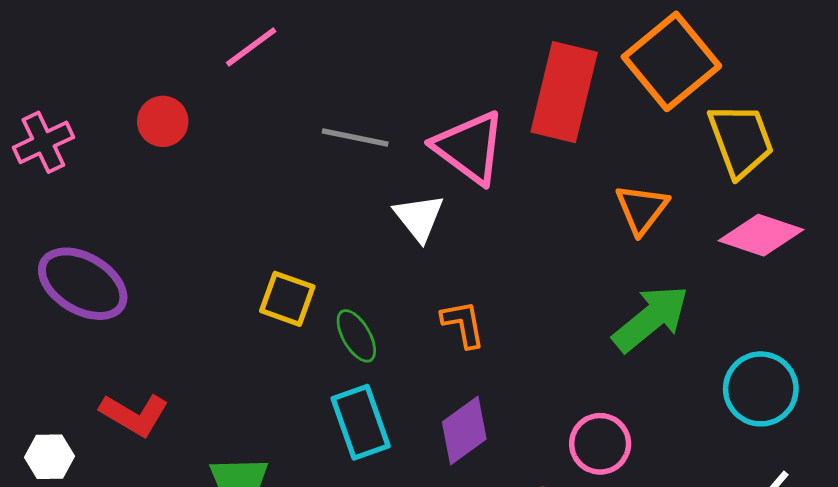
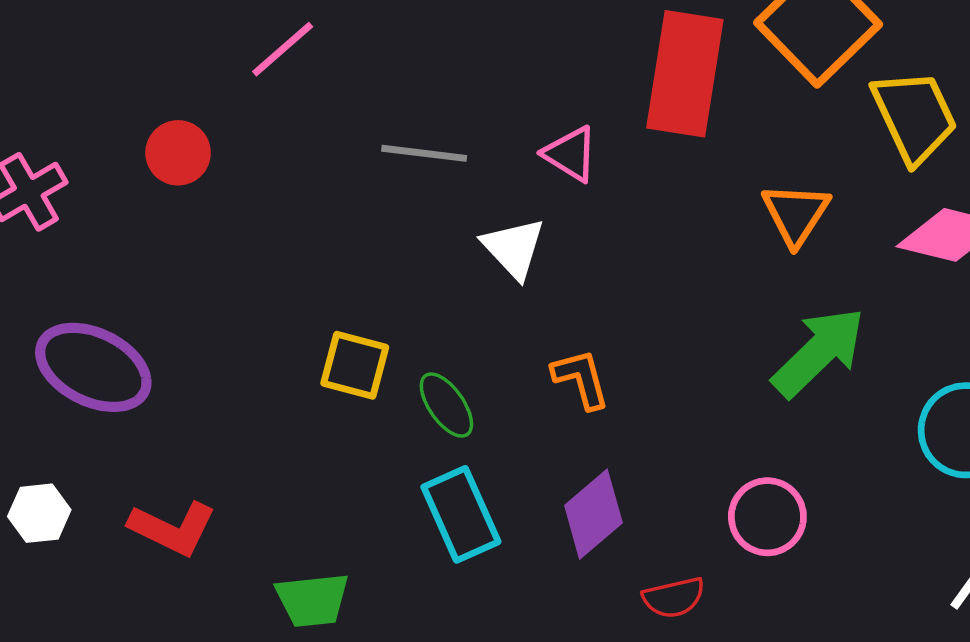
pink triangle: (469, 147) -> (570, 154), size x0.6
white hexagon: (50, 457) -> (39, 513), moved

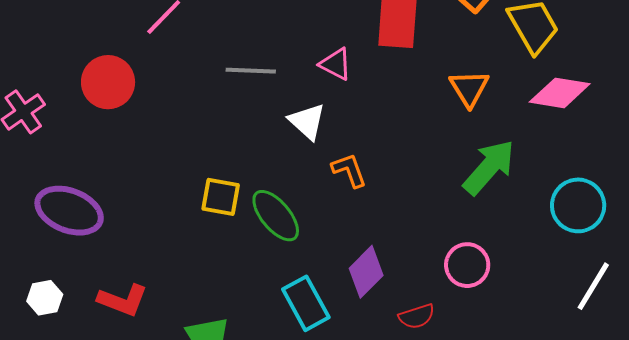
red circle: (178, 153) -> (108, 82), size x1.4
orange L-shape: (581, 379) -> (349, 170), moved
green ellipse: (446, 405) -> (276, 216), size x1.4
cyan rectangle: (461, 514) -> (306, 303), moved

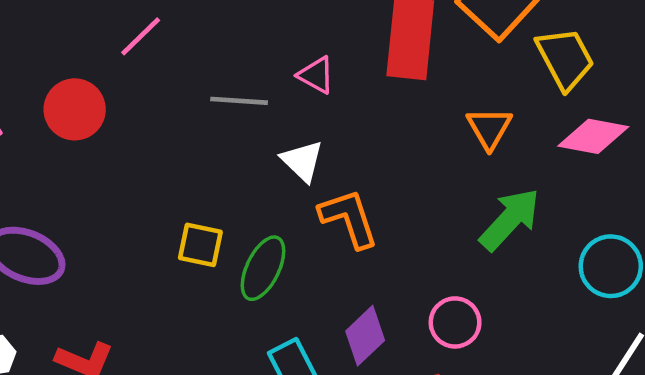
pink triangle: (336, 64) -> (316, 75), moved
orange L-shape: (349, 170) -> (349, 218), size x1.5
green ellipse: (276, 216) -> (263, 268), turned 64
pink circle: (467, 265) -> (455, 322), moved

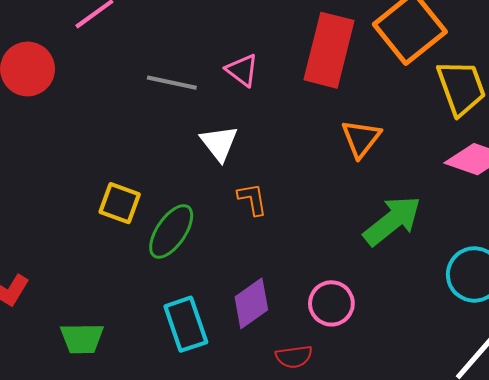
orange triangle: (489, 128) -> (361, 139), moved
orange L-shape: (349, 218) -> (252, 199), size x0.6

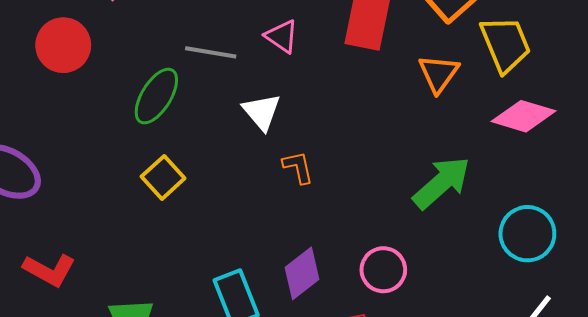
orange triangle: (361, 139) -> (439, 73), moved
yellow square: (120, 203) -> (163, 177), turned 30
green ellipse: (171, 231) -> (156, 96), moved

